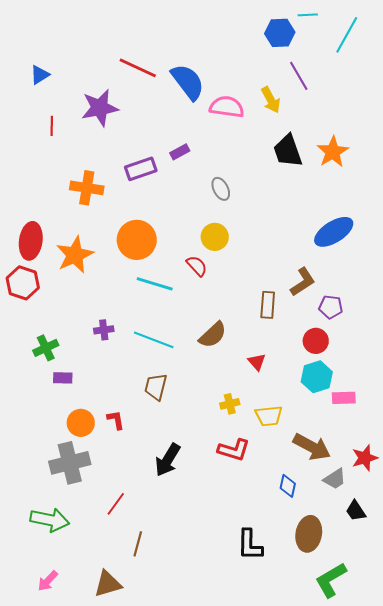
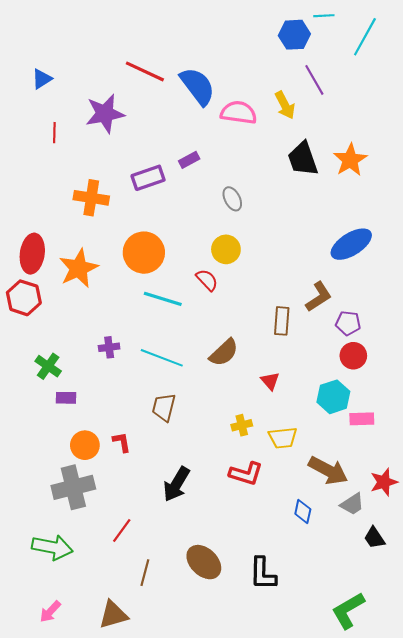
red circle: (316, 341) -> (353, 356), moved
green cross: (46, 348) -> (48, 366), turned -30
brown ellipse: (309, 534) -> (204, 562), moved, turned -56

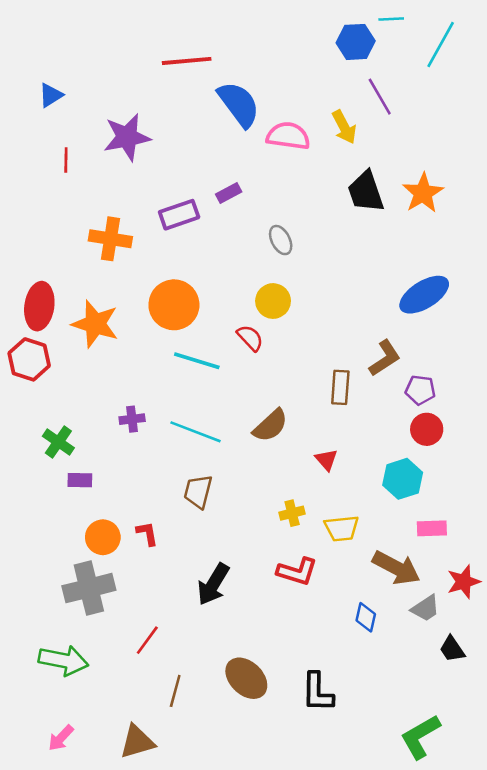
red line: (145, 71) -> (187, 61), moved, turned -30
orange star: (79, 268) -> (95, 324), turned -30
pink rectangle: (362, 419) -> (432, 528), moved

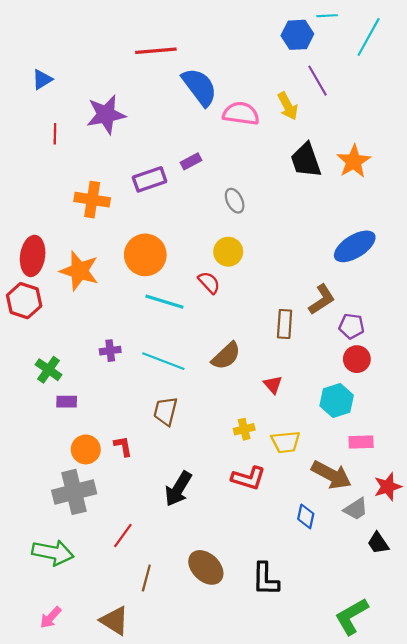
brown triangle: (137, 742) -> (114, 621), turned 48

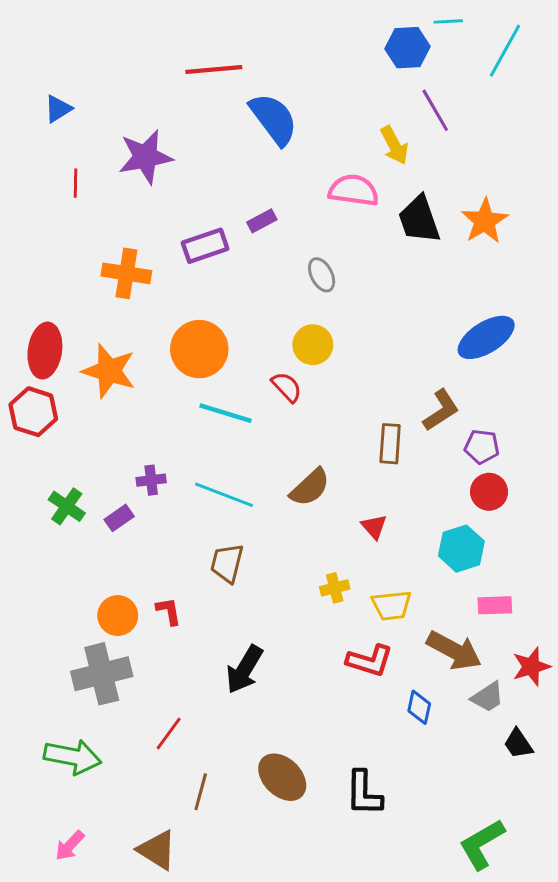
pink semicircle: (241, 113) -> (354, 190), moved
purple rectangle: (67, 402) -> (119, 518), moved, turned -36
red L-shape: (248, 478) -> (370, 661), moved

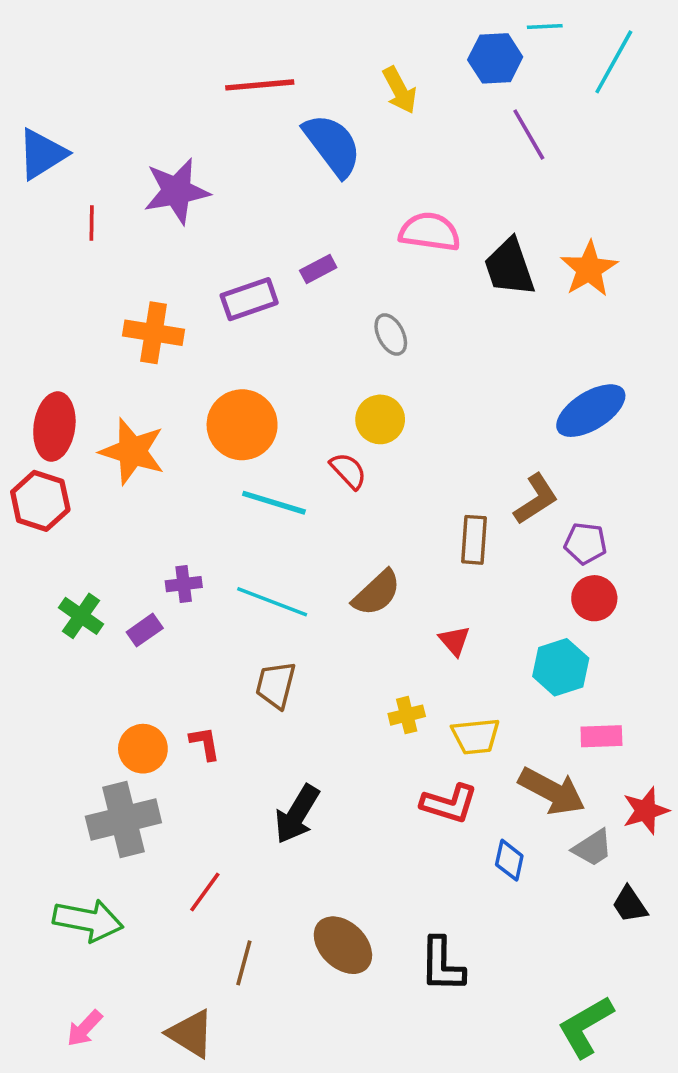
blue triangle: (58, 109) -> (42, 154), moved, size x1.5
yellow arrow: (394, 145) -> (400, 90), moved

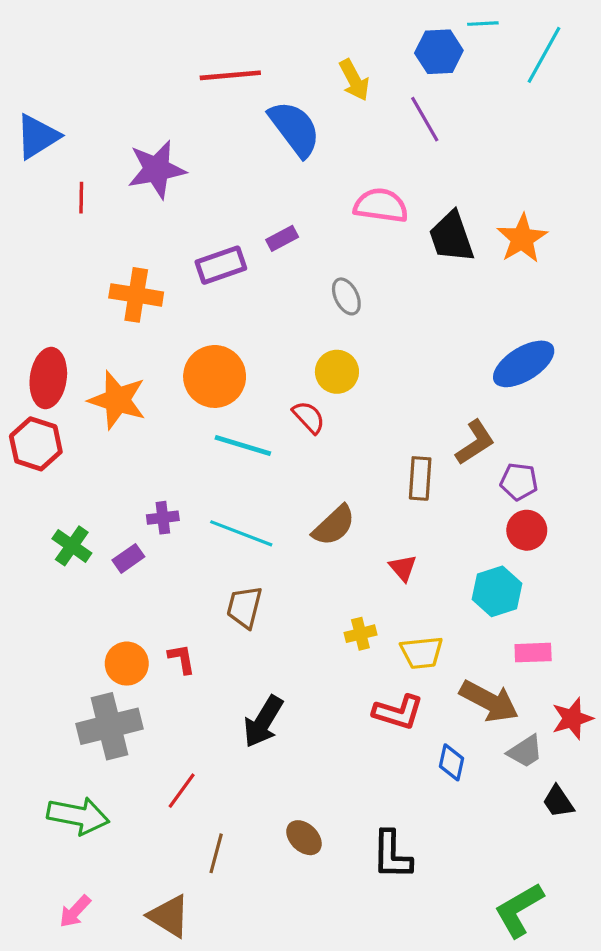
purple line: (529, 134) -> (425, 119), moved
brown ellipse: (343, 945) -> (304, 838), size x0.7

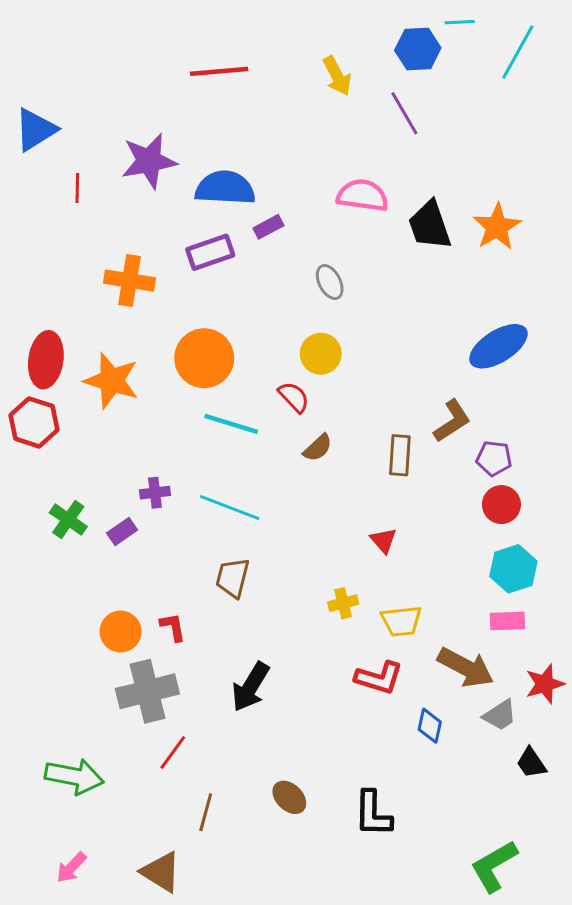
blue semicircle: (295, 129) -> (225, 188), moved, turned -50
brown semicircle: (334, 525) -> (318, 448), moved, size x0.7
cyan hexagon: (497, 591) -> (513, 569), moved
gray cross: (109, 726) -> (147, 691), moved

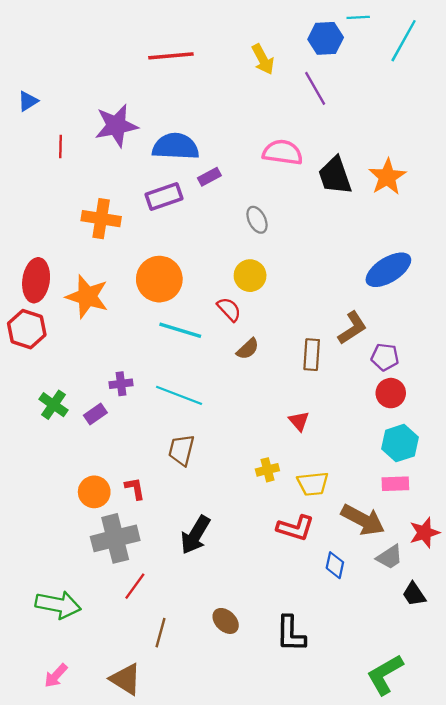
blue triangle: (35, 130) -> (28, 101), size x0.6

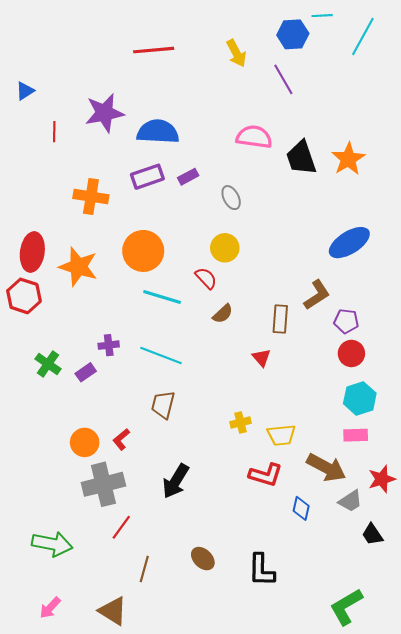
purple rectangle: (209, 177) -> (188, 177), moved
red triangle: (299, 421) -> (261, 358), moved
red L-shape: (135, 488) -> (121, 439), turned -120

